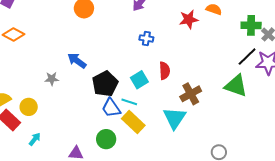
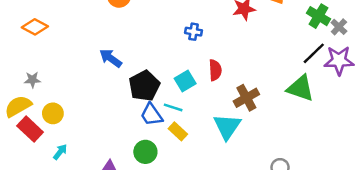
green cross: (251, 25) -> (319, 16), turned 30
gray star: (52, 79) -> (32, 80), moved
yellow rectangle: (133, 122) -> (178, 131), size x0.7

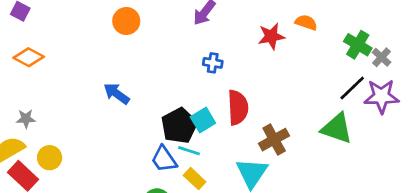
red semicircle: (215, 70) -> (238, 107), size x1.4
black pentagon: (144, 86) -> (179, 126), moved

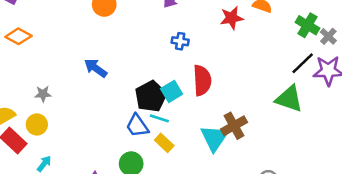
gray star: (26, 119) -> (43, 94), moved
brown cross: (274, 140) -> (234, 126), moved

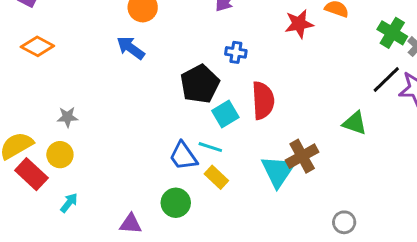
blue arrow: (96, 68) -> (131, 48), moved
black pentagon: (151, 96) -> (200, 84), moved
green triangle: (289, 99) -> (355, 123), moved, size x0.7

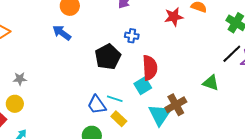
cyan square: (225, 114) -> (143, 86), moved

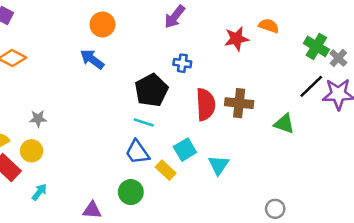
cyan square: (143, 86) -> (185, 150), moved
cyan line: (115, 99) -> (144, 122), moved
brown cross: (176, 105) -> (239, 103), moved, turned 35
cyan triangle: (160, 115) -> (218, 165), size x0.7

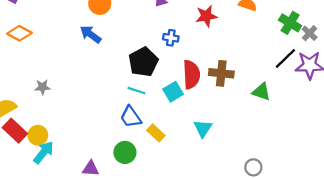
red star: (237, 39) -> (206, 16), moved
cyan square: (185, 150) -> (173, 92), moved
yellow circle: (32, 151) -> (38, 135), moved
cyan arrow: (39, 192) -> (44, 152), size x1.5

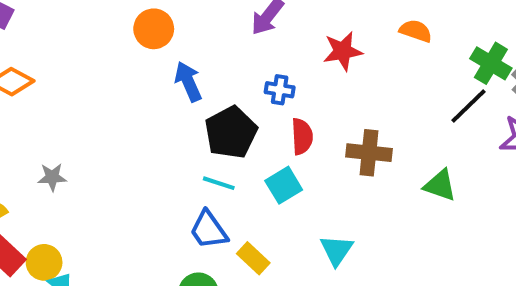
blue arrow: (91, 34) -> (188, 82), moved, turned 30
black line: (285, 58) -> (469, 106), moved
red semicircle: (191, 74) -> (302, 136), moved, size x0.7

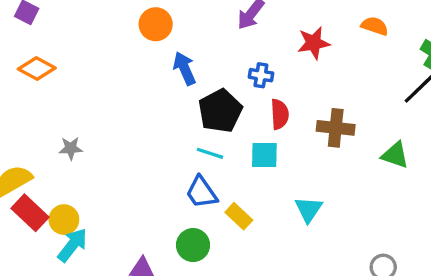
cyan square: (284, 185) -> (264, 155), turned 32

